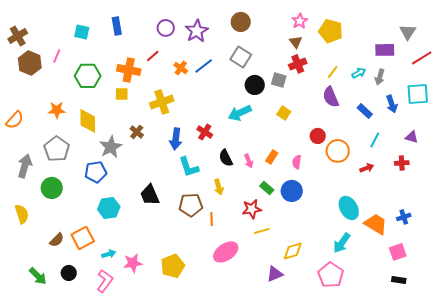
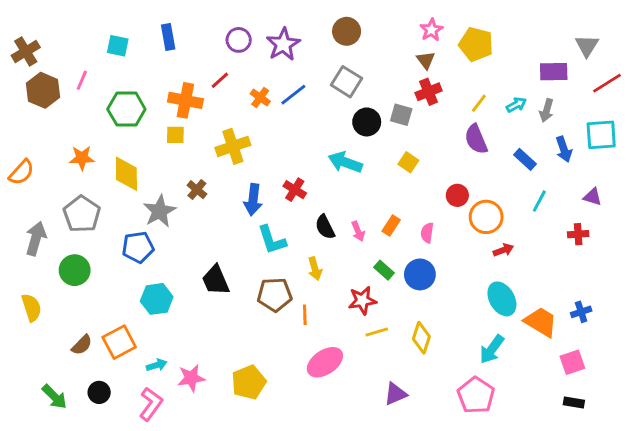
cyan arrow: (240, 113) -> (345, 162), turned 45
red arrow: (367, 168) -> (503, 250), moved
yellow diamond: (293, 251) -> (421, 338), moved, turned -55

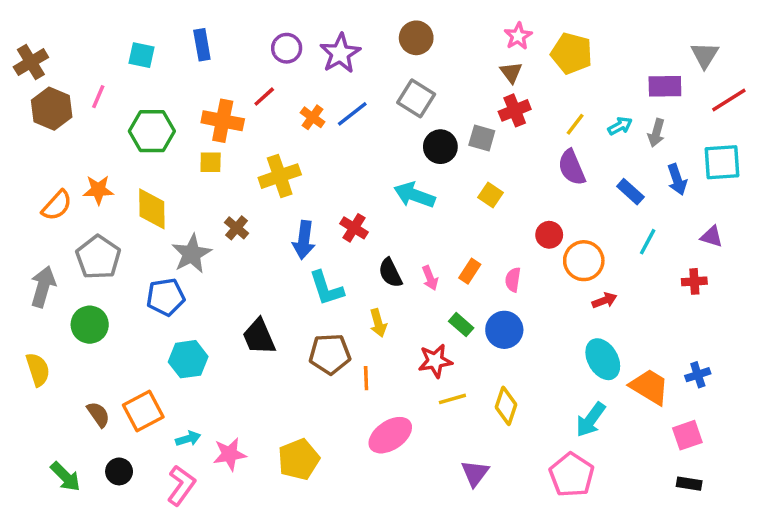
orange semicircle: (21, 172) -> (57, 205), moved
brown semicircle: (82, 345) -> (98, 414), turned -80
purple triangle: (395, 394) -> (475, 473), turned -30

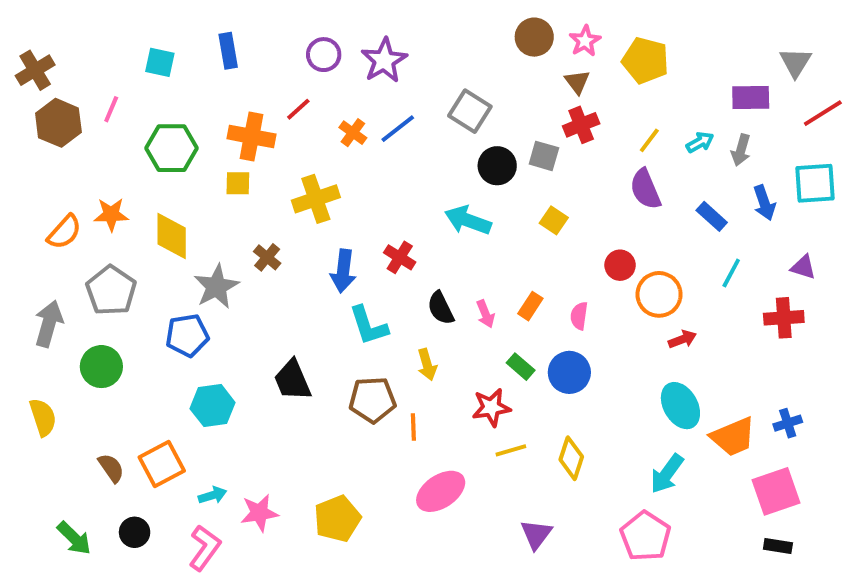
brown circle: (416, 38) -> (534, 37), moved
red cross: (694, 281) -> (784, 318), size x1.4
orange trapezoid: (649, 387) -> (733, 437), turned 126
pink square: (687, 435) -> (776, 491), size x1.4

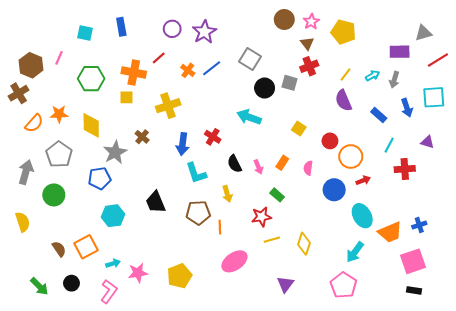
gray triangle: (796, 62) -> (423, 33), turned 42
brown cross: (35, 70) -> (19, 93), moved
yellow square: (554, 220) -> (299, 128), moved
red cross: (784, 318) -> (405, 169), moved
blue circle: (569, 372) -> (334, 190), moved

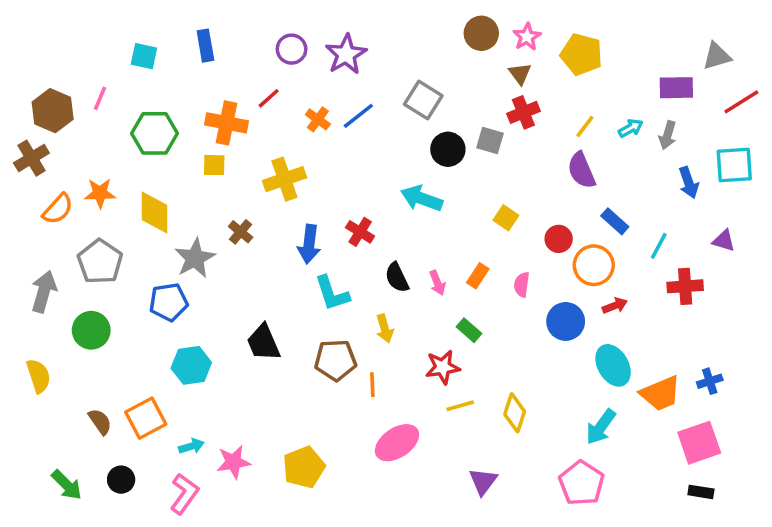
blue rectangle: (379, 115) -> (615, 221), moved

